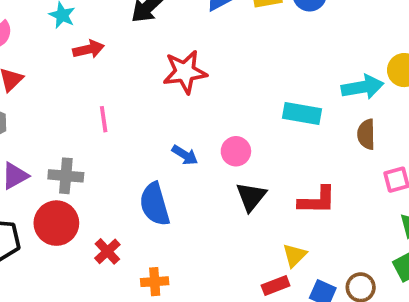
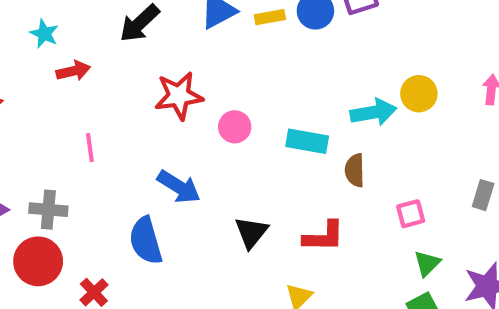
brown semicircle: (366, 134) -> (355, 170), moved
pink circle: (236, 151) -> (235, 127), moved
blue arrow: (185, 155) -> (179, 187), size x1.5

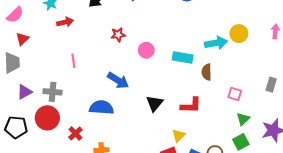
red star: (179, 96) -> (118, 35), size x0.6
pink square: (411, 214) -> (235, 94), turned 32
blue semicircle: (146, 241) -> (101, 107), turned 110

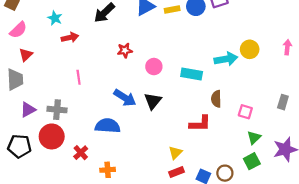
brown semicircle: (207, 72) -> (216, 99), moved
black triangle: (155, 103) -> (153, 101), moved
yellow triangle: (178, 136) -> (175, 153), moved

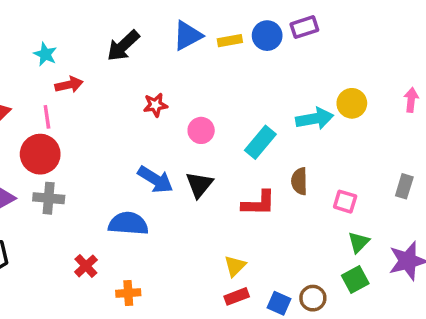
cyan rectangle: (192, 74) -> (260, 142), turned -60
pink line: (79, 77) -> (47, 117), moved
red L-shape: (200, 124) -> (259, 203), moved
red circle: (52, 136) -> (40, 154), moved

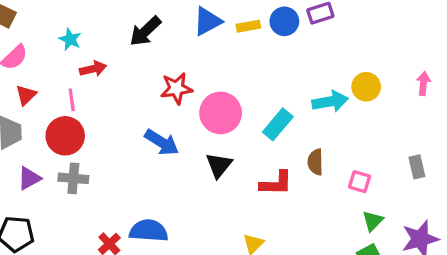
red star: (155, 105) -> (176, 88), size x1.4
pink circle: (201, 130) -> (221, 113), size x1.6
blue arrow: (155, 180) -> (162, 142), moved
gray rectangle: (404, 186) -> (417, 167), turned -30
blue semicircle: (128, 224) -> (149, 231), moved

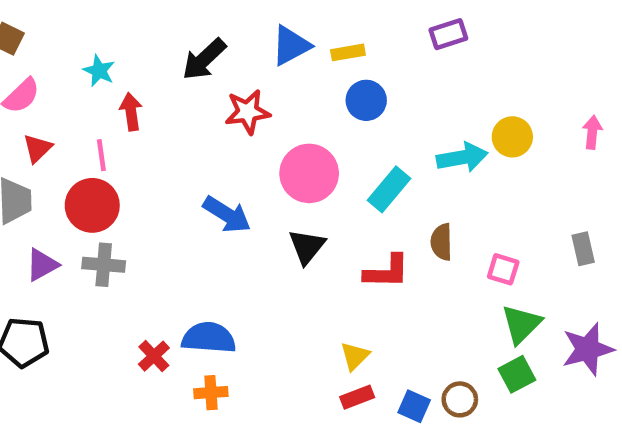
blue circle: (284, 21) -> (366, 100), moved
red arrow: (93, 69) -> (131, 112), turned -85
red star: (176, 88) -> (247, 112), moved
green triangle: (373, 221) -> (521, 324), size x1.4

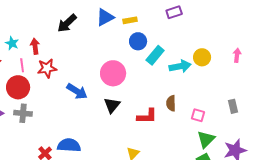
cyan star: (99, 71) -> (12, 43), moved
red star: (247, 112) -> (47, 68), moved
cyan rectangle: (389, 189) -> (155, 55), moved

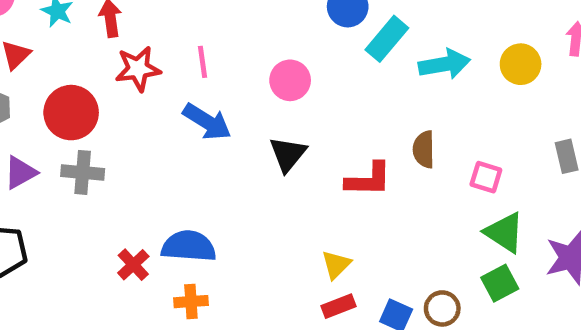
yellow circle: (202, 57) -> (521, 64), moved
pink line: (22, 65) -> (202, 62), moved
pink circle: (113, 73) -> (290, 80), size x0.7
green triangle: (206, 139) -> (504, 232), turned -42

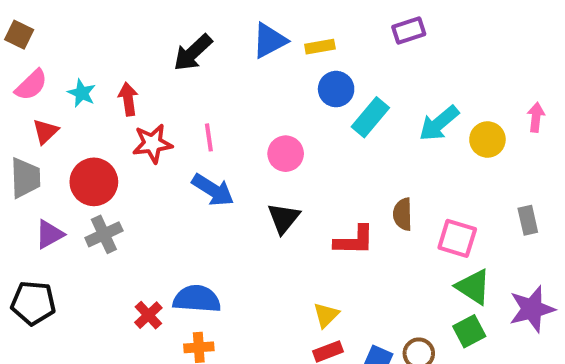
cyan arrow: (444, 64) -> (439, 123), moved, turned 150
gray cross: (83, 172) -> (104, 234), turned -30
pink square: (486, 177) -> (457, 238), size x1.4

